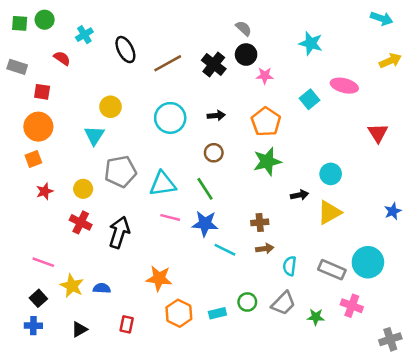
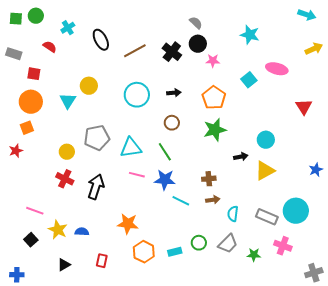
cyan triangle: (94, 135) -> (68, 101), moved
red star: (45, 191) -> (16, 151), moved
blue cross: (33, 326) -> (17, 275), moved

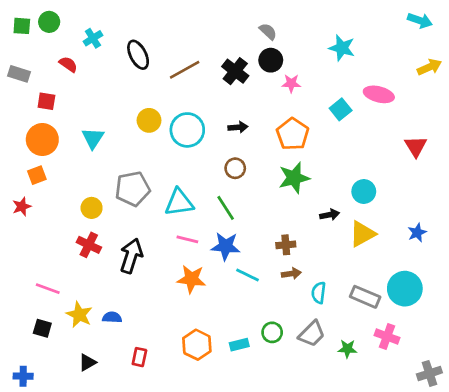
yellow circle: (89, 86) -> (149, 120), moved
blue star: (316, 170) -> (417, 233), moved
orange star: (128, 224) -> (191, 279), moved
black square: (31, 240) -> (42, 328), turned -32

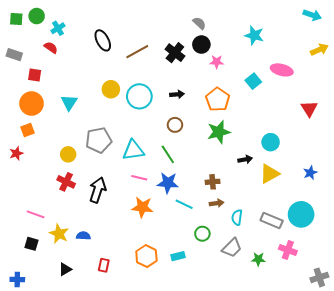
cyan cross: (93, 38) -> (58, 28), moved
green circle: (272, 332) -> (202, 234), moved

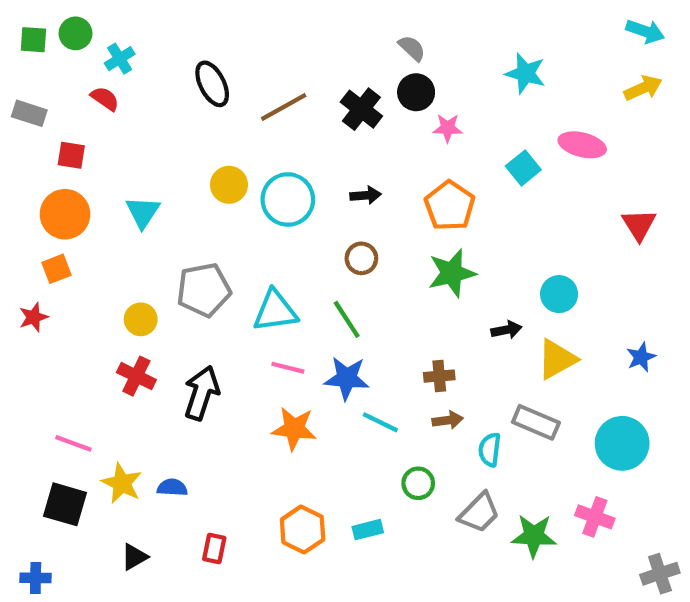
yellow arrow: (319, 50) -> (643, 88), moved
gray rectangle: (272, 220) -> (536, 422), moved
black square: (32, 244) -> (65, 504), size x1.5
green star: (258, 259) -> (534, 536), size x1.5

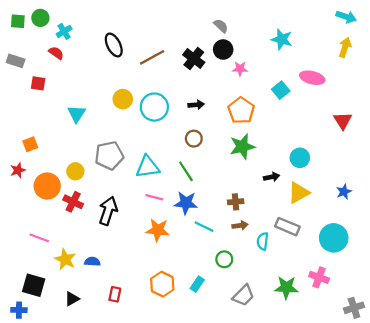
yellow arrow: (643, 88) -> (345, 47), turned -48
orange circle: (65, 214) -> (47, 186), moved
black square: (65, 504) -> (34, 285), moved
gray trapezoid: (479, 513) -> (243, 295), moved
cyan rectangle: (368, 530) -> (197, 284), turned -42

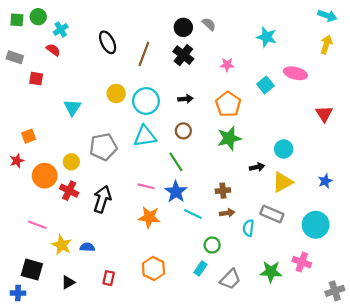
black circle: (223, 50) -> (183, 27), moved
brown line: (152, 57) -> (144, 54), turned -40
cyan triangle: (148, 167) -> (145, 136), moved
blue star: (186, 203) -> (176, 192), turned 30
cyan rectangle: (197, 284) -> (200, 268), moved

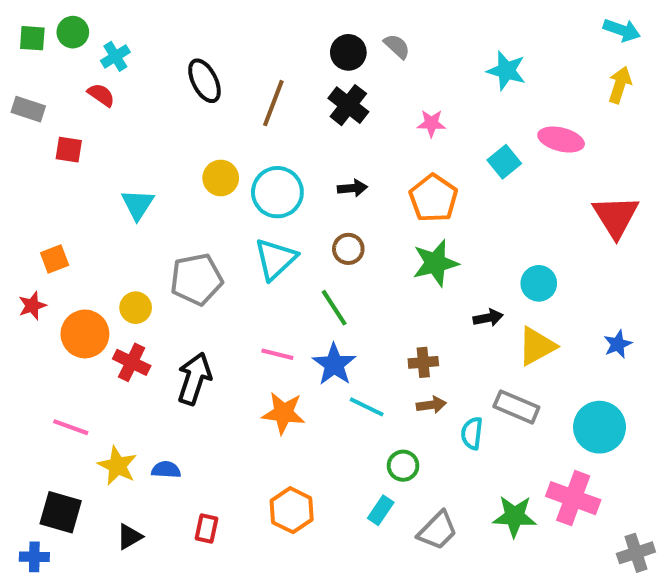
red triangle: (324, 114) -> (616, 216), size x1.4
cyan triangle: (145, 136) -> (275, 259), turned -35
pink cross: (302, 262) -> (573, 498), size x1.4

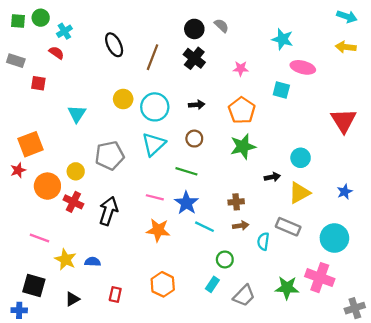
yellow arrow: (620, 85) -> (346, 47), turned -102
pink ellipse: (561, 140) -> (303, 67), moved
cyan square: (504, 162) -> (281, 90), turned -36
orange square: (55, 259) -> (30, 144), size x1.6
green line: (334, 308) -> (186, 171), turned -40

